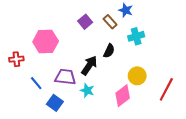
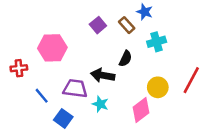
black arrow: (89, 65) -> (103, 75), turned -114
red line: (166, 89) -> (191, 80), moved

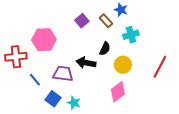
red cross: (19, 68) -> (16, 57), size x1.5
yellow circle: (158, 87) -> (123, 65), moved
cyan star: (100, 104) -> (74, 103), moved

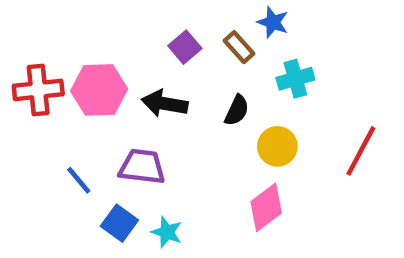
red cross: (16, 57) -> (38, 90), moved
black arrow: (86, 63) -> (165, 104), moved

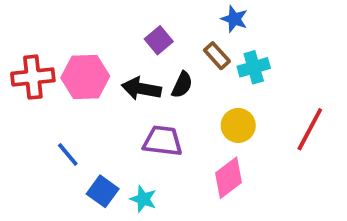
brown rectangle: (239, 47) -> (217, 56), moved
black semicircle: (237, 110) -> (182, 85), moved
purple trapezoid: (142, 167) -> (163, 141), moved

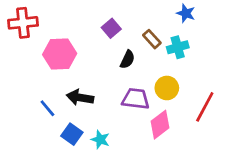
blue star: (234, 19) -> (186, 13), moved
red cross: (33, 77) -> (23, 23), moved
black arrow: (141, 89) -> (80, 97), moved
red line: (310, 129) -> (205, 107), moved
purple trapezoid: (163, 141) -> (136, 99), moved

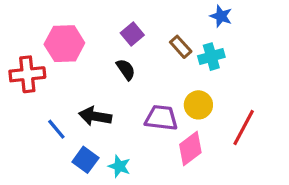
red cross: (23, 23) -> (27, 74), moved
pink hexagon: (60, 54) -> (64, 44), moved
black semicircle: (127, 59) -> (126, 69), moved, turned -60

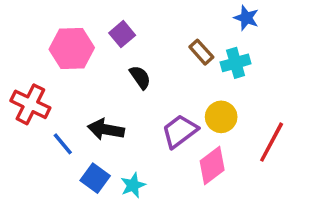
purple square: (132, 34) -> (122, 34), moved
red cross: (27, 74) -> (30, 104), moved, turned 32
purple trapezoid: (161, 118) -> (180, 131), turned -44
cyan star: (119, 166) -> (133, 185), turned 30

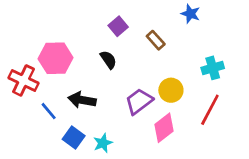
purple square: (122, 34) -> (118, 26), moved
pink hexagon: (72, 48) -> (56, 58), moved
cyan cross: (236, 63) -> (213, 68), moved

